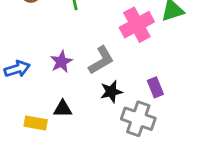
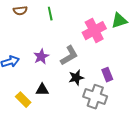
yellow rectangle: (36, 123) -> (23, 100), turned 35

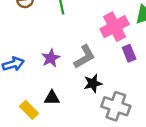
purple rectangle: (107, 75) -> (129, 53), moved

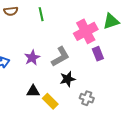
gray cross: (116, 106) -> (87, 98), size x0.6
yellow rectangle: (29, 110) -> (50, 101), moved

